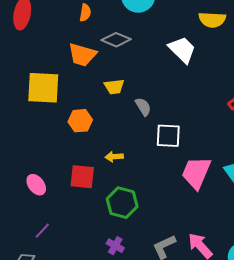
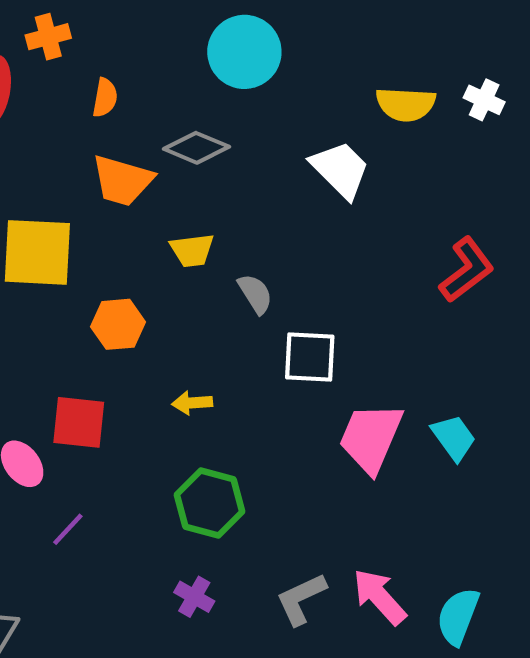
orange semicircle: (85, 13) -> (105, 98), moved
red square: (82, 177) -> (79, 422), moved
purple line: (42, 231) -> (68, 529), moved

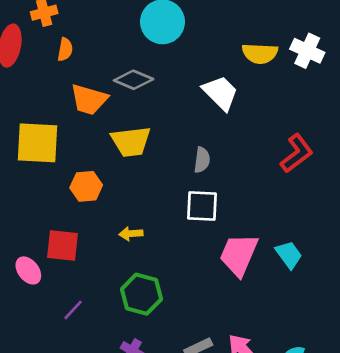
orange semicircle: (105, 98) -> (65, 49), moved
white cross: (484, 100) -> (307, 51), size x1.4
yellow trapezoid: (192, 250) -> (131, 142), size x1.5
gray semicircle: (255, 294) -> (202, 160), moved, turned 40
purple line: (68, 529) -> (73, 310), moved

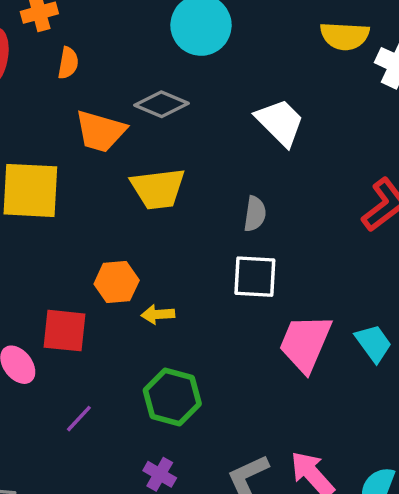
yellow semicircle: (260, 53) -> (345, 36), moved
orange hexagon: (86, 186) -> (117, 282), moved

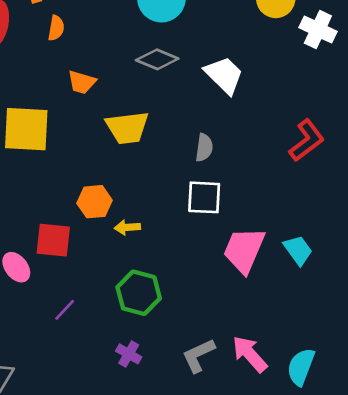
gray diamond: (161, 104) -> (157, 59), moved
orange trapezoid: (100, 131) -> (82, 82), size x0.7

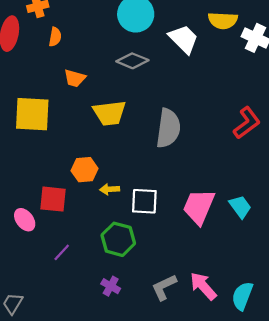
white trapezoid: (224, 75) -> (184, 39), moved
gray semicircle: (204, 148) -> (168, 128), size x1.8
white square: (204, 197) -> (144, 201), moved

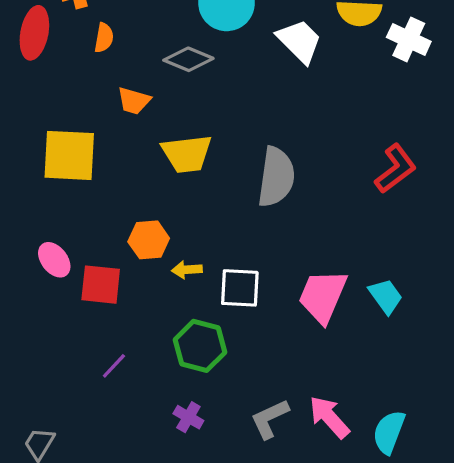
gray diamond: (132, 61) -> (188, 59), moved
pink ellipse: (25, 220) -> (54, 260), moved

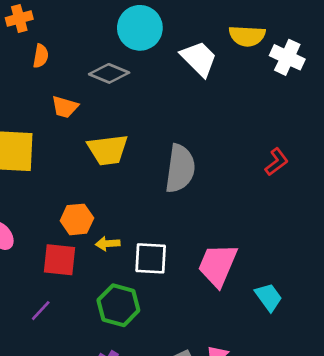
red L-shape: (396, 169) -> (277, 162), size x0.7
red square: (101, 285) -> (59, 260), moved
cyan trapezoid: (386, 296) -> (269, 297), moved
purple line: (114, 366) -> (41, 311), moved

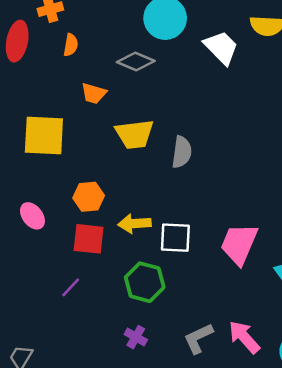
gray semicircle: (180, 169) -> (182, 152), moved, size x0.7
orange hexagon: (77, 219) -> (89, 197), moved
yellow arrow: (108, 244) -> (135, 224), size x1.4

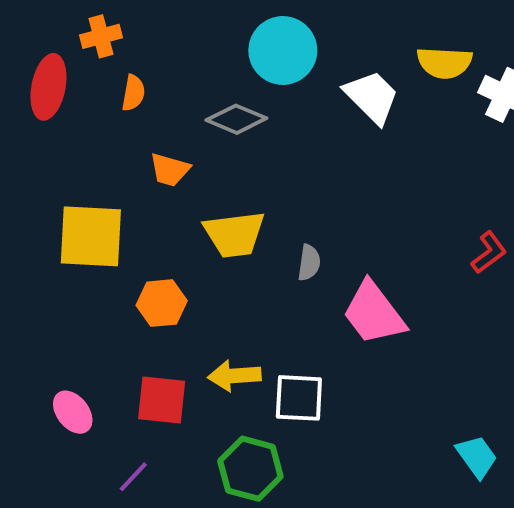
gray semicircle: (182, 152) -> (309, 263), size x0.7
orange hexagon: (89, 197) -> (162, 303), moved
pink ellipse: (32, 216) -> (73, 412), moved
pink trapezoid: (239, 244) -> (374, 313), moved, turned -60

